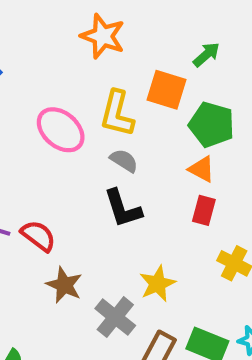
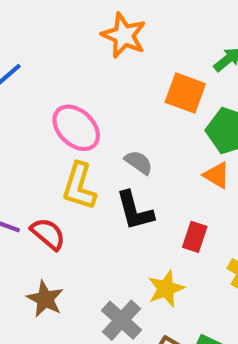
yellow L-shape: (117, 114) -> (79, 186), moved
red rectangle: (204, 210) -> (195, 237), moved
brown star: (64, 285) -> (45, 299), moved

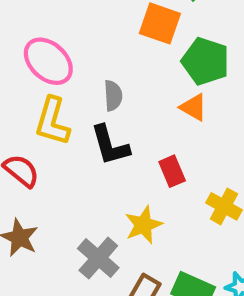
gray semicircle: (139, 162) -> (113, 96), turned 52
red rectangle: (195, 237) -> (172, 171), turned -40

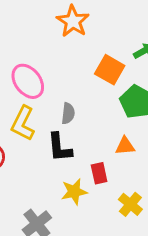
orange triangle: (194, 107) -> (125, 146), moved, turned -45
yellow star: (143, 225) -> (74, 192), moved

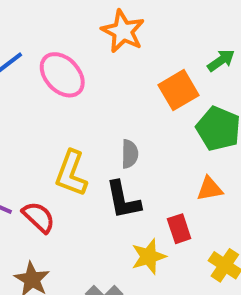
orange square: (110, 70) -> (179, 90), turned 36
pink ellipse: (28, 81) -> (62, 75), moved

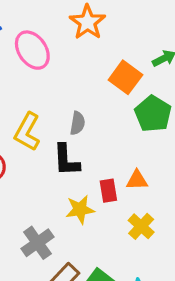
orange square: (179, 90) -> (125, 77), turned -32
orange triangle: (210, 189) -> (137, 180), moved

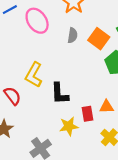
gray semicircle: (77, 123) -> (72, 35), moved

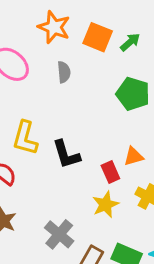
orange square: (99, 39) -> (98, 37), moved
yellow star: (69, 126) -> (106, 205), moved

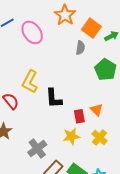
gray semicircle: (64, 72) -> (80, 48), moved
orange triangle: (134, 156) -> (97, 110), turned 48

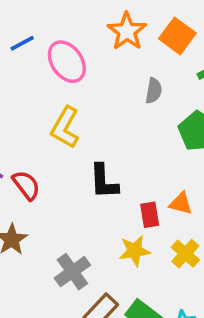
orange square: (91, 28) -> (177, 36), moved
yellow L-shape: (30, 82) -> (65, 127), moved
orange triangle: (97, 110) -> (181, 203), turned -32

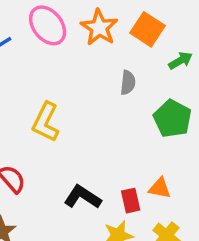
pink ellipse: (67, 62) -> (48, 25), moved
black L-shape: (104, 181) -> (83, 197), moved, turned 129

